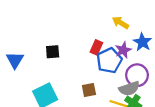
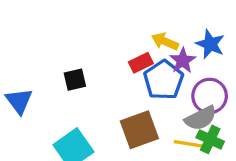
yellow arrow: (120, 23) -> (165, 41), moved
red rectangle: (96, 47) -> (141, 63), turned 48
brown square: (89, 90) -> (139, 130), size x1.6

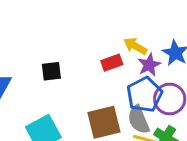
blue pentagon: (164, 80) -> (144, 95), moved
gray semicircle: (201, 118) -> (139, 120), moved, turned 88

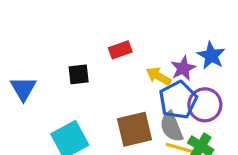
yellow arrow: (135, 46) -> (159, 76), moved
red rectangle: (112, 63) -> (120, 50), moved

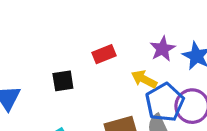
purple star: (183, 68) -> (162, 49), moved

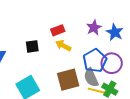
yellow arrow: (144, 79) -> (63, 46), moved

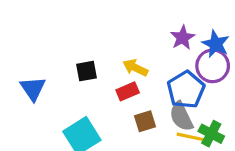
red rectangle: (58, 30) -> (128, 91), moved
purple circle: (112, 63) -> (213, 66), moved
brown square: (68, 80) -> (145, 121), size x0.6

